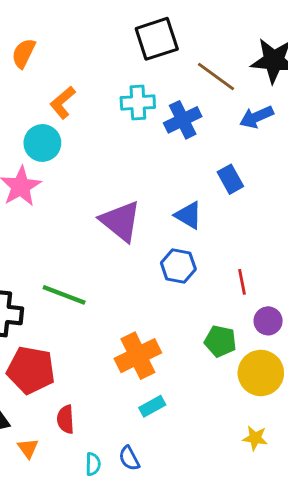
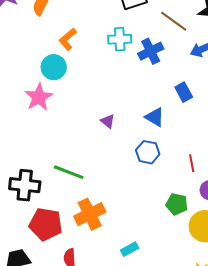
purple triangle: (120, 221) -> (108, 121), size x0.5
orange cross: (138, 356) -> (90, 214), moved

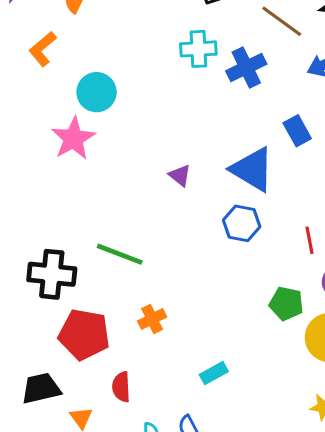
orange L-shape: (68, 39) -> (43, 49), moved
blue triangle: (155, 117) -> (252, 169), size x1.5
orange cross: (90, 214) -> (152, 319), size x0.6

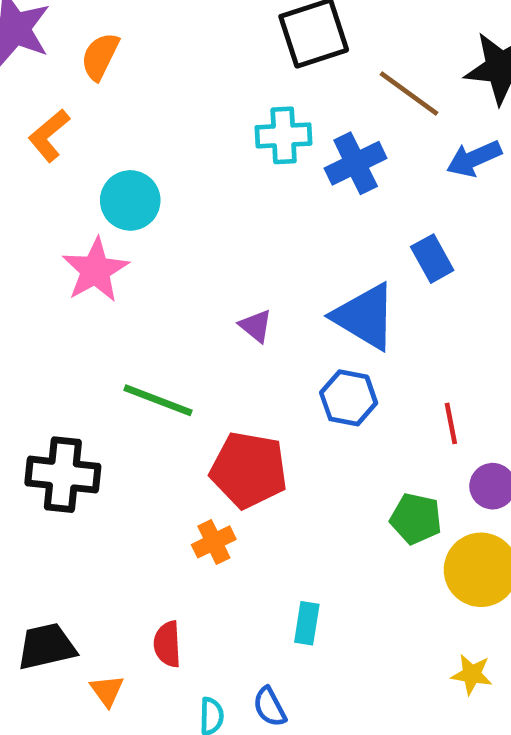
green line: (120, 254) -> (158, 400), moved
red pentagon: (84, 334) -> (249, 470), moved
cyan rectangle: (214, 373) -> (307, 623), turned -52

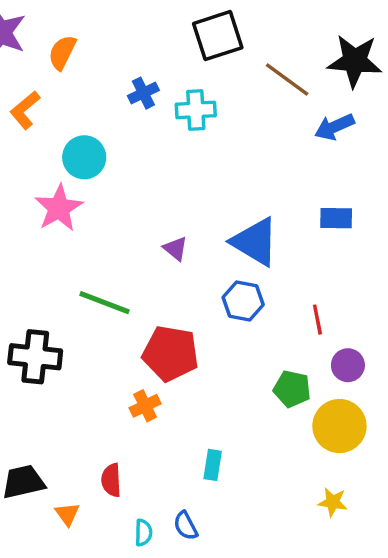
blue cross: (356, 163) -> (143, 93), moved, size x0.7
blue rectangle: (432, 259) -> (336, 218), moved, turned -60

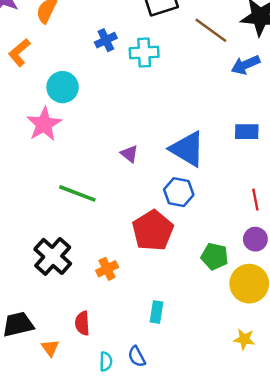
red line: (317, 320) -> (255, 200), moved
red pentagon: (170, 353) -> (153, 230), moved, turned 30
black cross: (35, 357) -> (53, 256), moved, turned 36

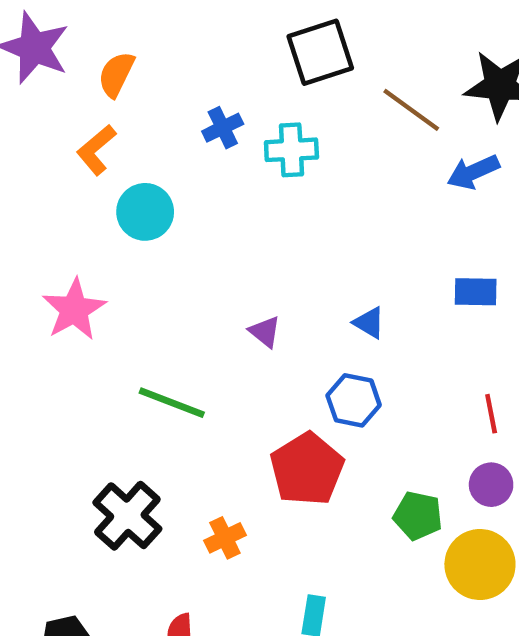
orange L-shape: (19, 52) -> (96, 150), moved
pink star: (44, 124) -> (74, 309), moved
blue triangle: (187, 149) -> (369, 323), size x0.5

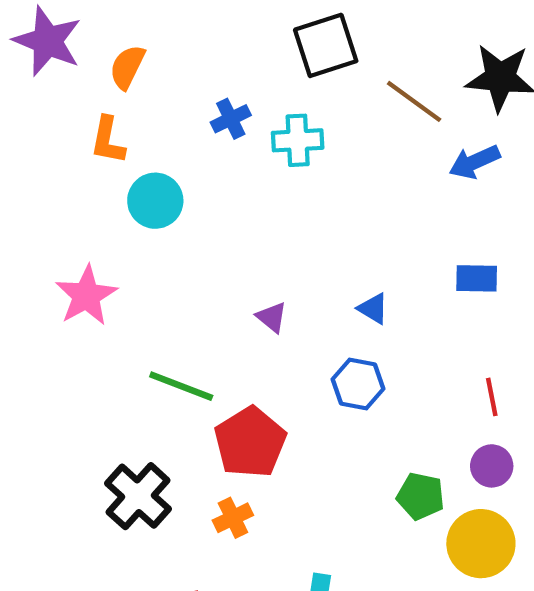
orange L-shape: (96, 150) -> (108, 140), turned -39
red pentagon: (307, 469) -> (250, 442), moved

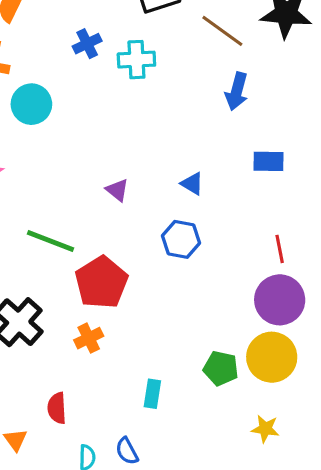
blue arrow: (474, 162) -> (237, 91), moved, turned -51
purple circle: (492, 466) -> (280, 300), size x1.6
green pentagon: (421, 496) -> (221, 368), moved

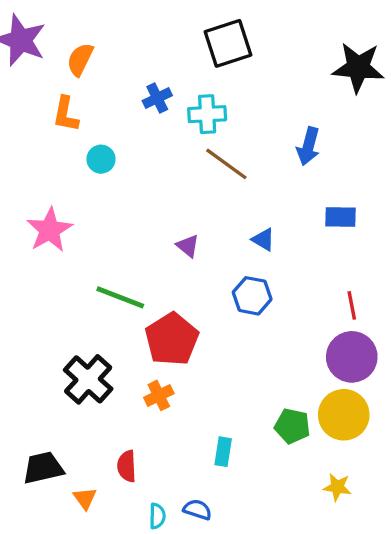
brown line: (222, 31) -> (226, 164), moved
cyan circle: (31, 104) -> (101, 159), size x0.7
blue semicircle: (127, 451) -> (197, 510), turned 136

